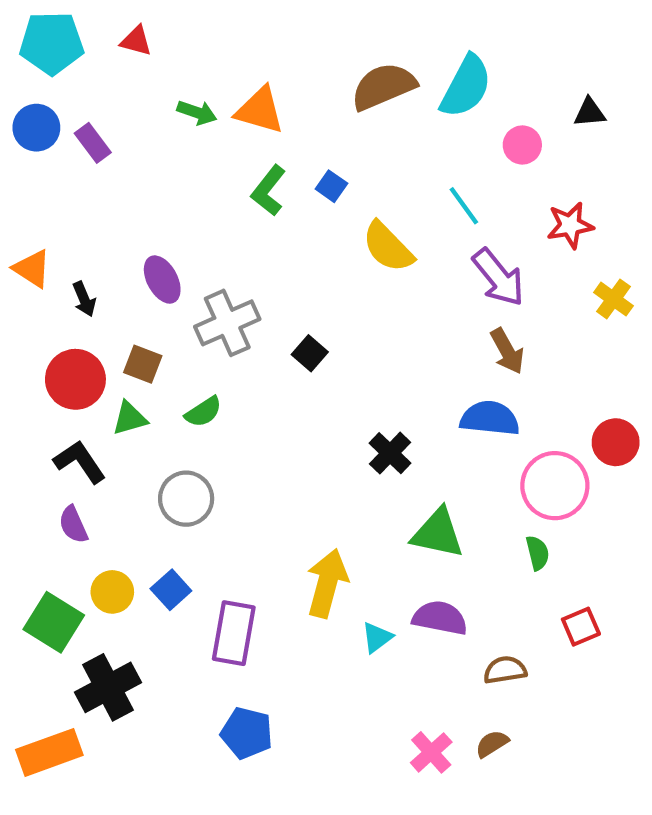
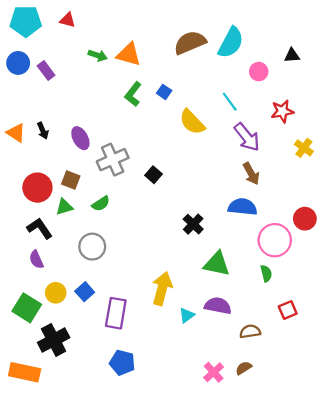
black arrow: (84, 299) -> (43, 131), moved
orange rectangle: (49, 752) -> (25, 372), turned 32

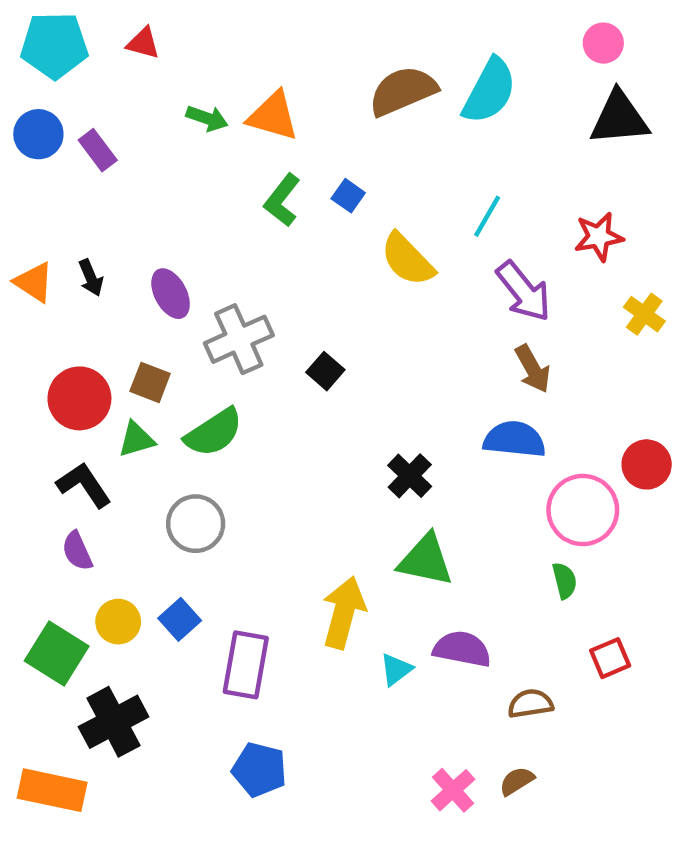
black triangle: (292, 55) -> (619, 118), size x1.8
pink circle: (259, 72) -> (603, 43), moved
cyan line: (230, 102) -> (487, 216), turned 66
green semicircle: (101, 204) -> (214, 433), size x1.5
green triangle: (217, 264) -> (426, 560), moved

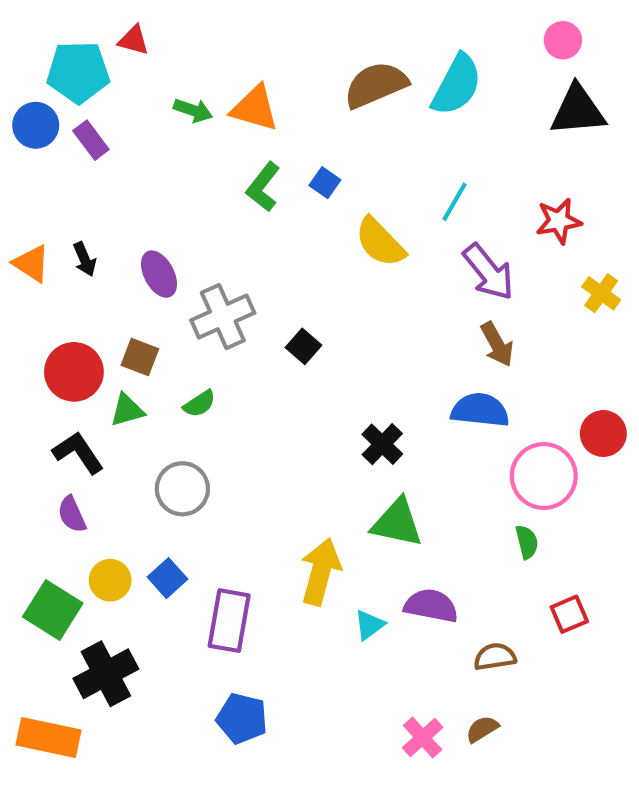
cyan pentagon: (54, 45) -> (78, 72), moved
green semicircle: (214, 433) -> (199, 404), size x0.6

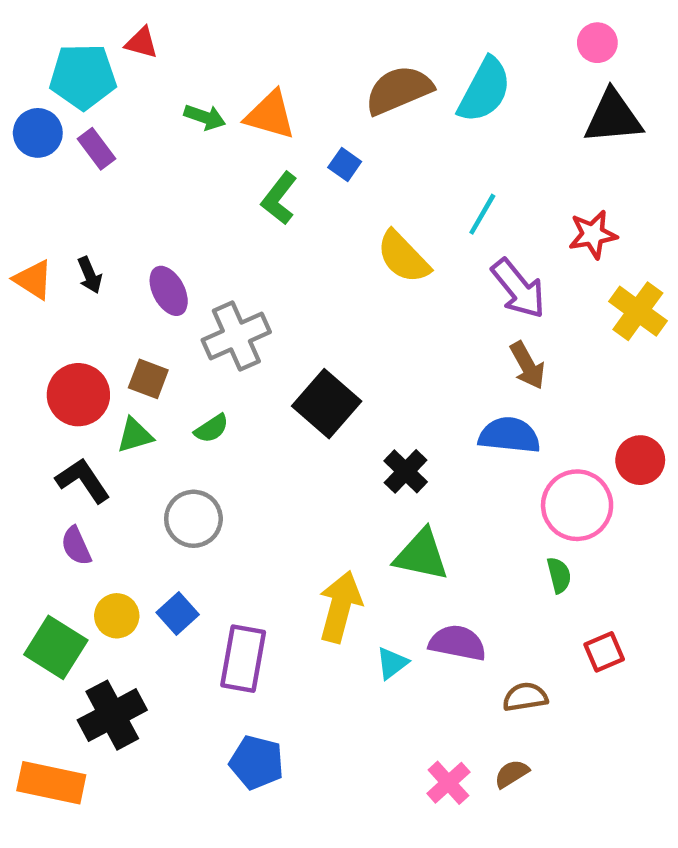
blue square: (325, 183) -> (345, 165), moved
yellow cross: (601, 293) -> (638, 311), size x1.4
black square: (304, 346) -> (327, 404), moved, size x1.8

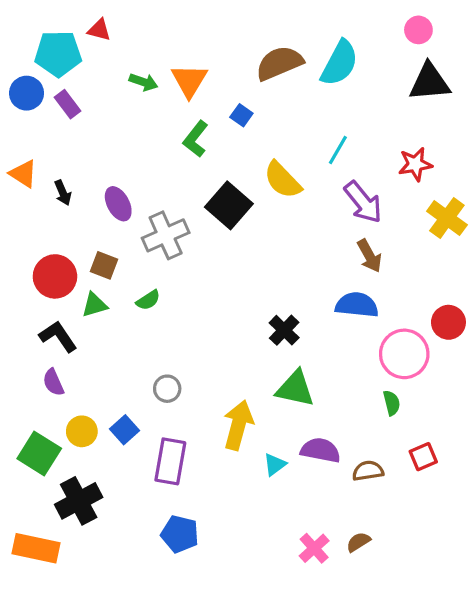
orange triangle: (270, 115) -> (189, 80), turned 45
orange triangle: (33, 280) -> (23, 174), moved
black square: (327, 404) -> (229, 205), moved
gray circle: (193, 519) -> (167, 389), moved, size x0.7
brown semicircle: (525, 697) -> (368, 471), moved

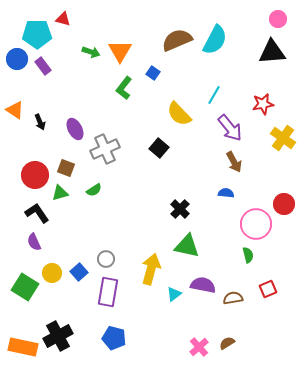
pink circle: (418, 30) -> (278, 19), moved
black square: (229, 205) -> (159, 148), moved, size x0.7
blue semicircle: (357, 305) -> (226, 193), size x0.6
gray circle: (167, 389) -> (106, 259), moved
black cross: (79, 501) -> (58, 336), moved

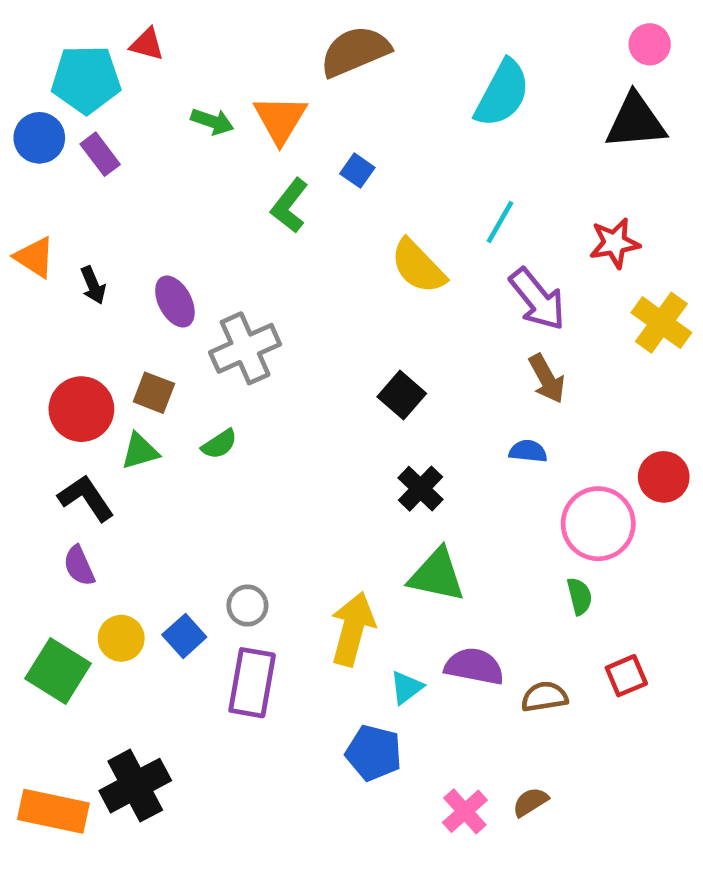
brown semicircle: (177, 40) -> (355, 51), moved
black square: (159, 148) -> (402, 395), moved
blue pentagon: (114, 338) -> (374, 753), moved

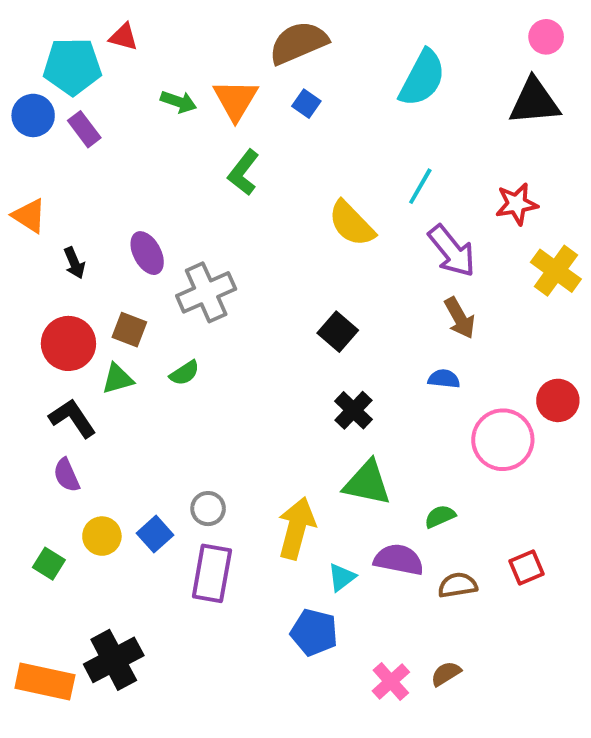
blue square: (357, 171) -> (306, 104), moved
black arrow: (93, 285) -> (74, 263), moved
green semicircle: (580, 596) -> (440, 516), moved, turned -100
green square: (58, 671) -> (49, 564), size x0.6

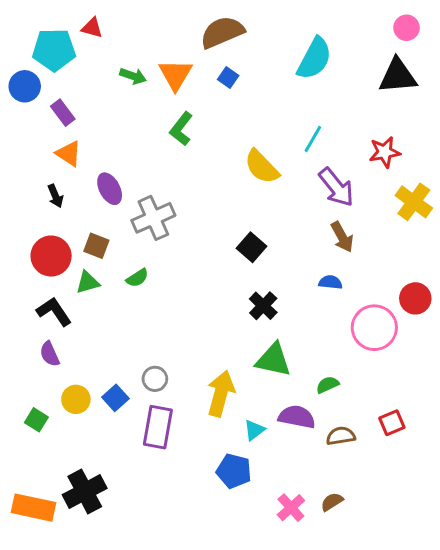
purple rectangle: (84, 129) -> (63, 113), moved
orange triangle: (29, 216) -> (69, 154), moved

